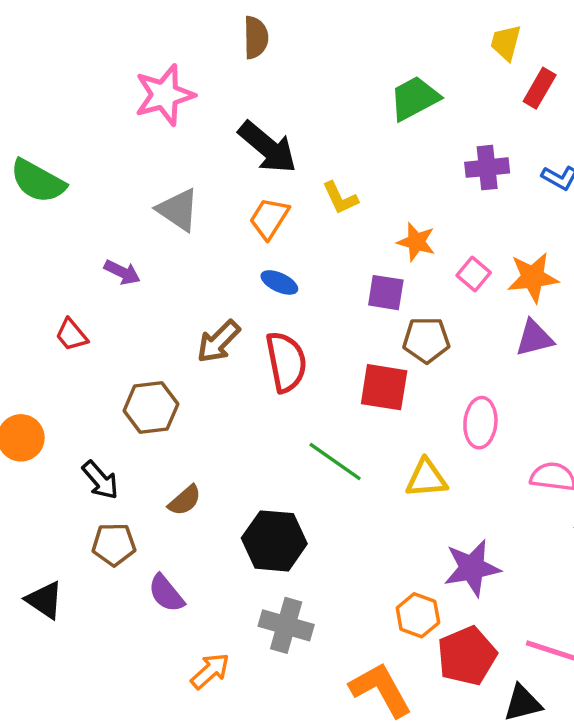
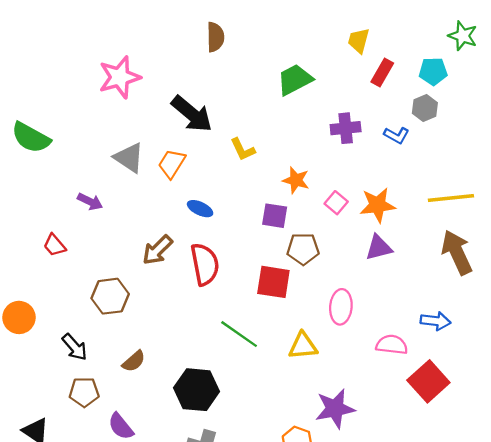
brown semicircle: (256, 37) -> (215, 37), moved
orange trapezoid: (269, 218) -> (172, 164), moved

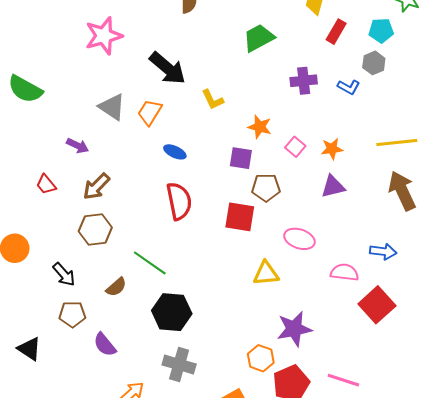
orange star: (378, 205) -> (332, 149), size x0.7
brown arrow: (157, 250) -> (96, 186), moved
pink ellipse: (341, 307) -> (299, 239), turned -76
green line: (239, 334) -> (150, 263), moved

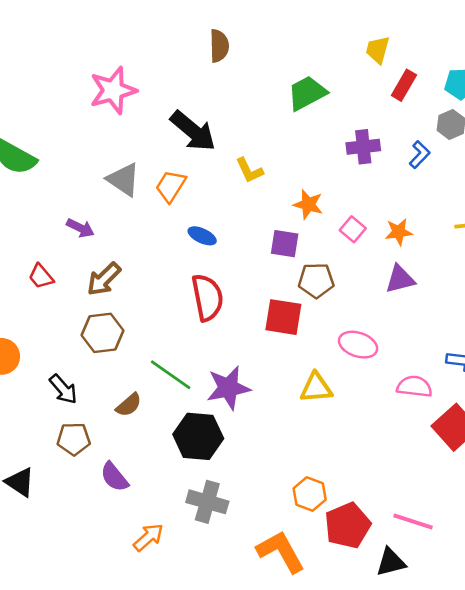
blue L-shape: (349, 87) -> (420, 155), turned -75
purple star: (294, 329) -> (228, 388), moved

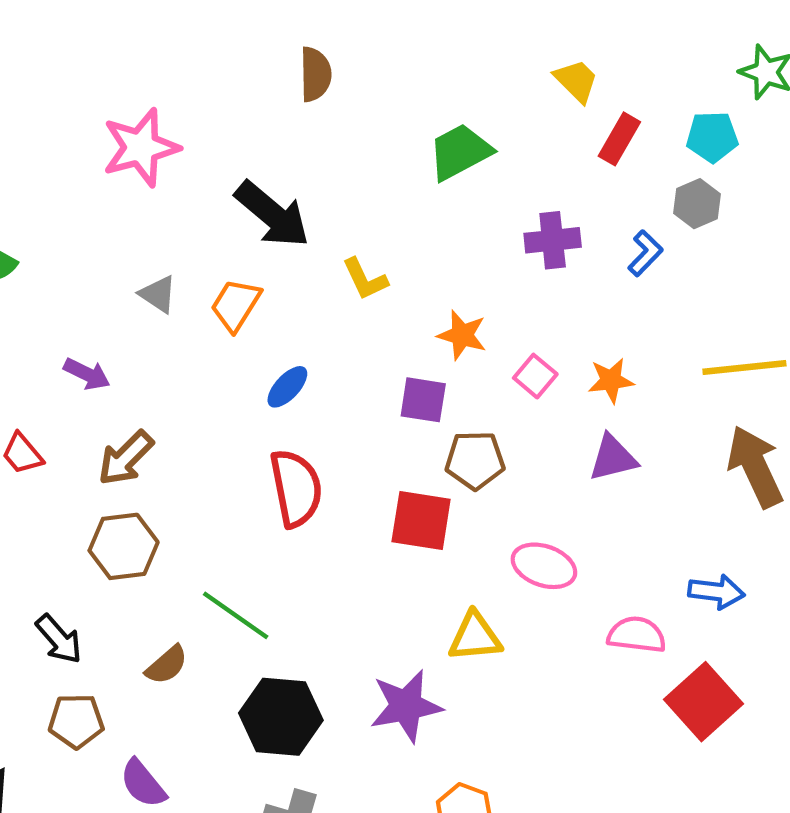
yellow trapezoid: (378, 50) -> (576, 81), turned 120
gray triangle: (123, 180) -> (158, 294), size x0.7
blue ellipse: (202, 236) -> (287, 387), turned -72
purple star: (228, 388) -> (406, 706), moved

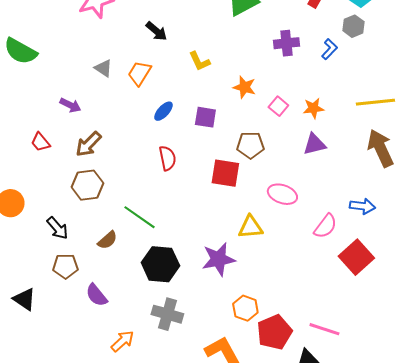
black arrow: (272, 214) -> (156, 31), size x0.6
purple square: (423, 400) -> (205, 117), moved
red semicircle: (296, 488) -> (167, 158), size x0.7
pink semicircle: (637, 635) -> (325, 226), turned 120

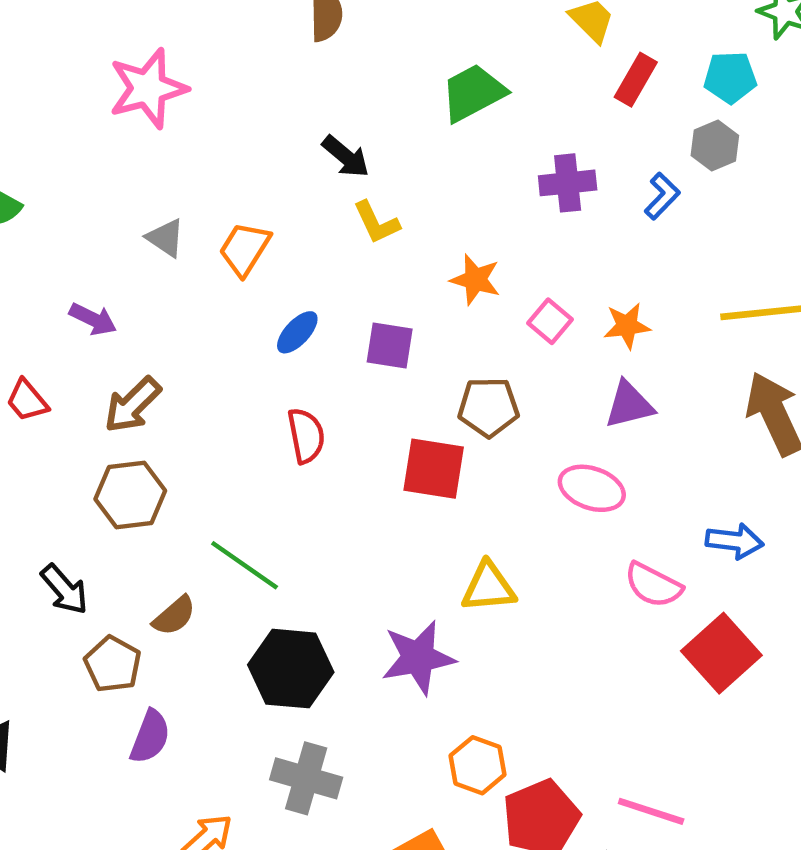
black arrow: (156, 31) -> (346, 157), moved
pink ellipse: (282, 194) -> (592, 488), moved
pink semicircle: (325, 226) -> (653, 585), turned 80
brown pentagon: (65, 266) -> (113, 664), moved, turned 30
purple semicircle: (96, 295) -> (150, 737), turned -120

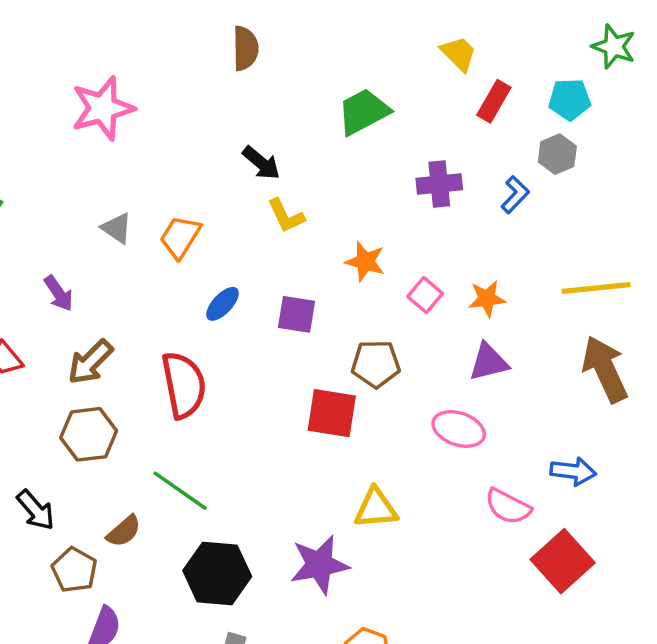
purple arrow: (93, 319) -> (59, 293), turned 30
red semicircle: (306, 436) -> (184, 385), moved, size x1.5

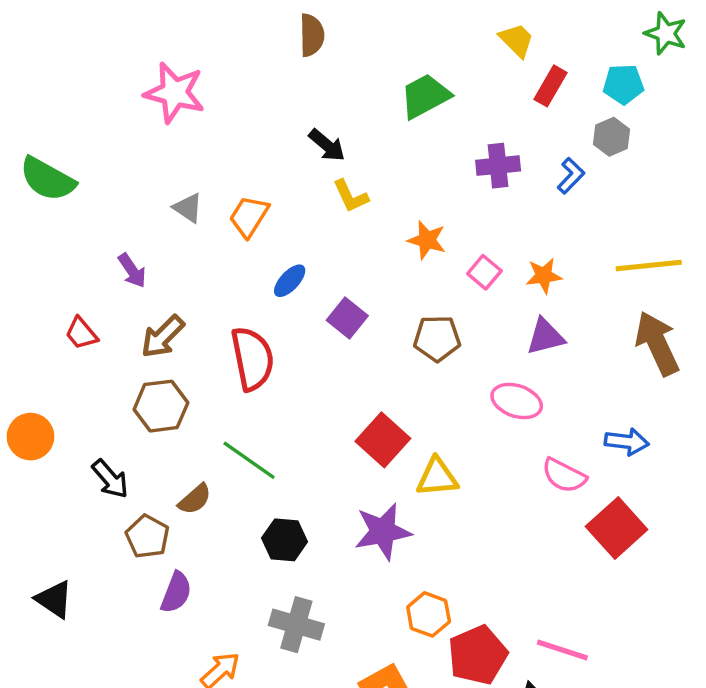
pink star: (103, 108) -> (174, 93), turned 30
purple square: (297, 314) -> (347, 318), moved, turned 30
red square: (332, 413) -> (383, 440), moved, turned 33
black hexagon: (217, 574) -> (285, 540), size x0.7

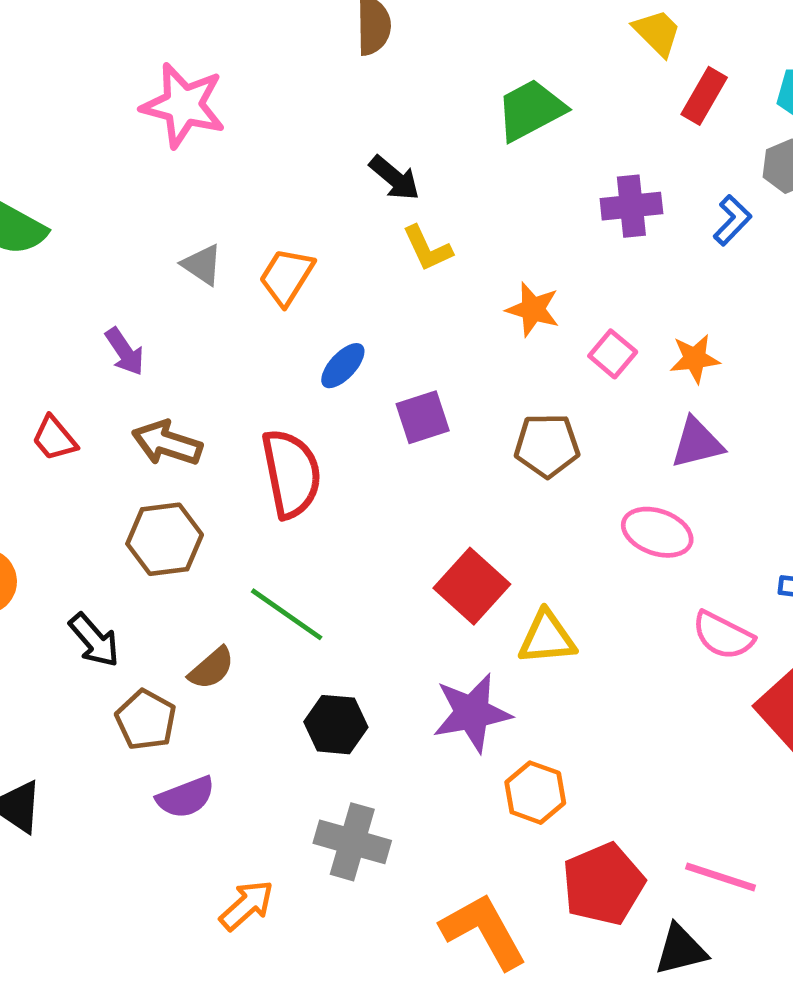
purple square: (347, 318) -> (423, 417), turned 33
brown arrow: (163, 337) -> (167, 443), turned 63
purple semicircle: (176, 592) -> (186, 797), turned 48
orange hexagon: (429, 614) -> (535, 793), moved

